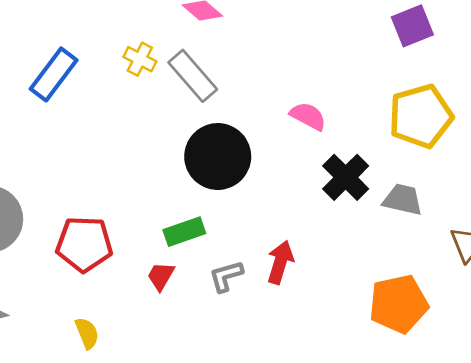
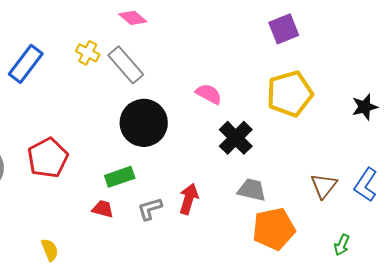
gray trapezoid: (403, 200) -> (252, 190), moved
red pentagon: (84, 244) -> (48, 158), moved, turned -30
red trapezoid: (161, 276) -> (103, 209), turned 75

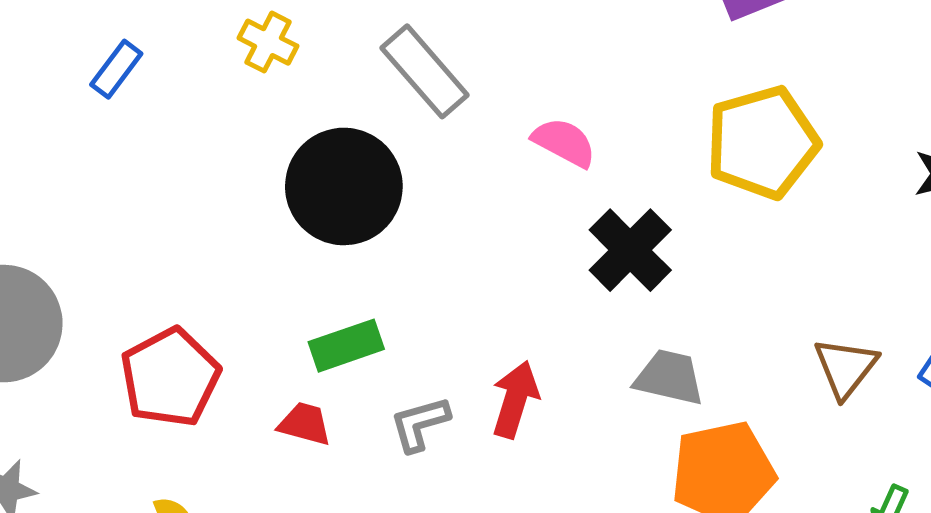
blue rectangle: (26, 64) -> (116, 69), size x0.6
gray rectangle: (126, 65) -> (425, 71), moved
black circle: (144, 123) -> (344, 186), moved
red pentagon: (48, 158) -> (170, 377), moved

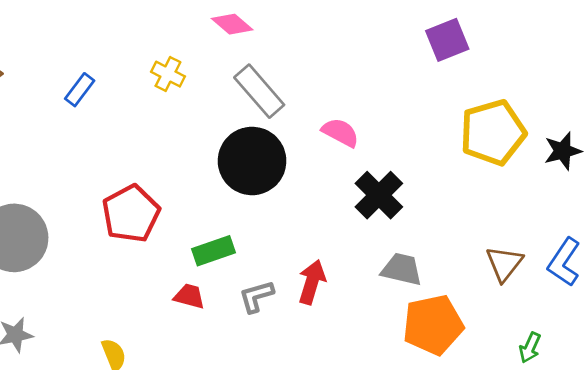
yellow pentagon: (762, 142) -> (493, 132), moved
black circle: (344, 186) -> (252, 161), moved
red pentagon: (170, 377) -> (131, 214), moved

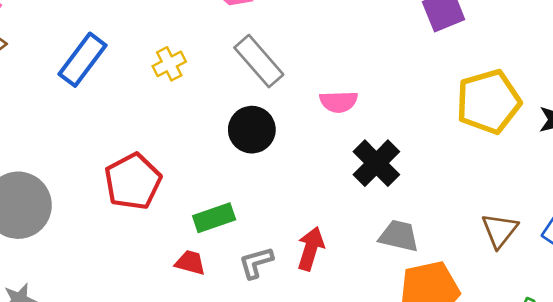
yellow cross: (168, 74) -> (169, 64), moved, turned 36
blue rectangle: (80, 90) -> (82, 60), size x1.6
pink semicircle: (340, 132) -> (339, 102), turned 150
black circle: (252, 161) -> (252, 130), size x0.7

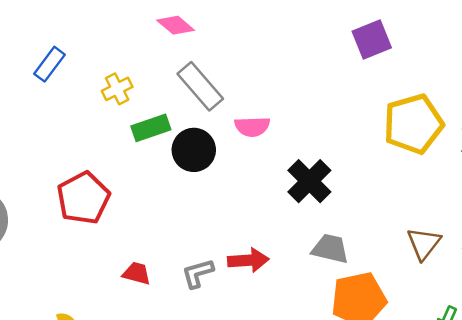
blue rectangle: (82, 60) -> (50, 64), moved, size x0.7
pink semicircle: (339, 102) -> (252, 127), moved
green rectangle: (214, 218) -> (151, 128), moved
red arrow: (311, 249) -> (248, 260), turned 69

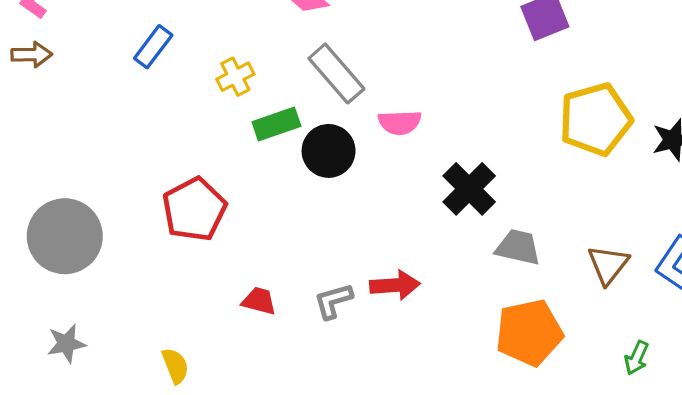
gray trapezoid: (330, 249) -> (518, 247), moved

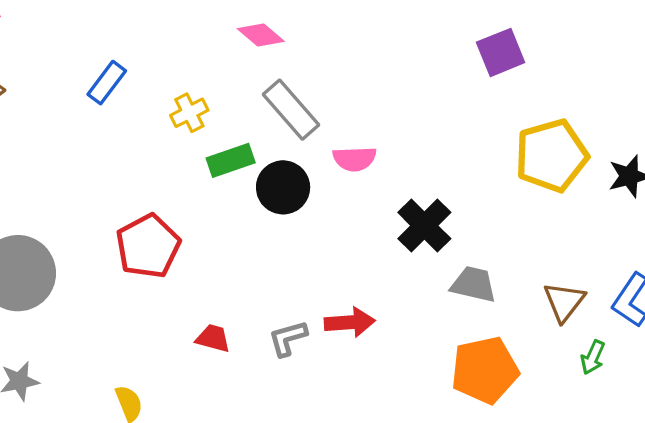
green arrow: (637, 358) -> (593, 357), moved

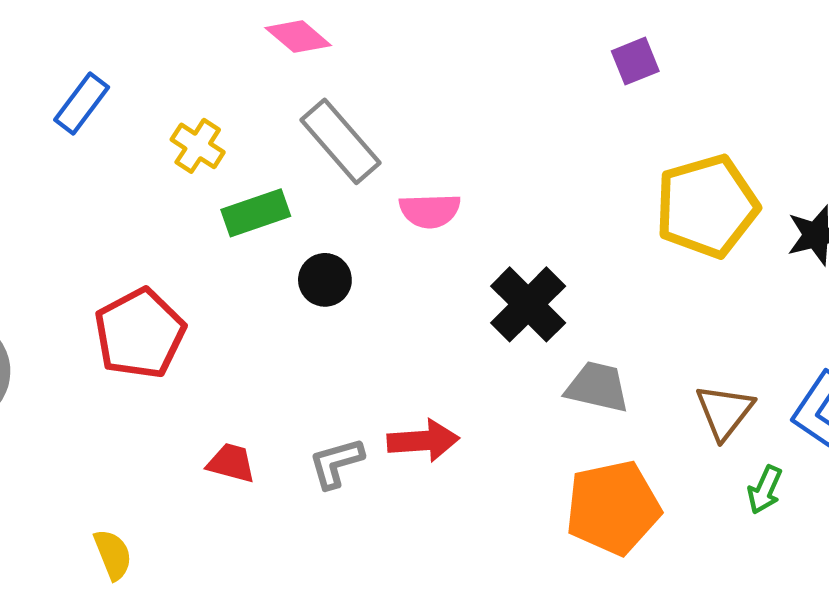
purple square: (501, 52) -> (635, 61), size x0.7
yellow cross: (189, 113) -> (198, 146), turned -30
black circle: (283, 187) -> (325, 280), moved, size x0.7

